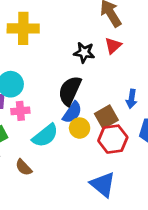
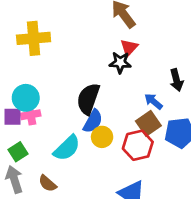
black star: (84, 52) -> (120, 63), moved
blue arrow: (131, 99) -> (153, 101), turned 126
pink cross: (20, 111) -> (31, 115), moved
brown square: (106, 117) -> (148, 123), moved

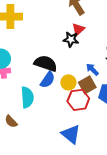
black semicircle: (88, 99) -> (46, 63), turned 85
yellow circle: (102, 137) -> (68, 82), moved
cyan semicircle: (67, 148) -> (27, 97), turned -55

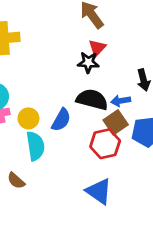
black semicircle: (46, 63) -> (92, 99), moved
blue arrow: (92, 69) -> (121, 101), turned -48
yellow circle: (68, 82) -> (28, 118), moved

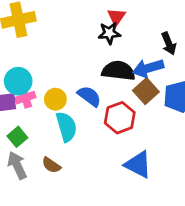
blue arrow: (121, 101) -> (148, 68), size x1.5
blue semicircle: (61, 120) -> (89, 96), turned -75
red hexagon: (105, 144) -> (120, 118), moved

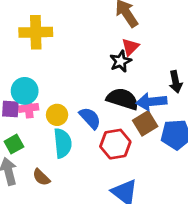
black star: (109, 33) -> (121, 61), turned -30

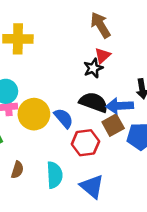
yellow circle: (57, 115) -> (34, 114), size x1.6
cyan semicircle: (63, 143) -> (54, 175), moved
brown semicircle: (41, 177) -> (17, 170), turned -119

